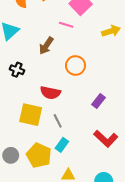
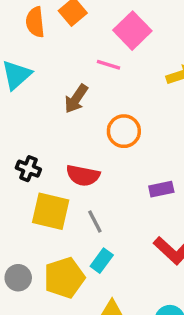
black cross: (17, 70) -> (28, 169), moved
purple rectangle: (98, 101) -> (161, 189), turned 40
yellow pentagon: (39, 155) -> (64, 278), turned 30

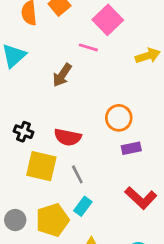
orange circle: (124, 131) -> (119, 118), moved

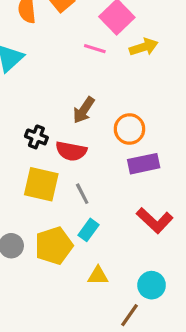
yellow arrow: (148, 56) -> (144, 47), moved
brown arrow: (62, 75) -> (84, 110), moved
black cross: (24, 132) -> (36, 137), moved
purple rectangle: (131, 148) -> (144, 164), size x1.4

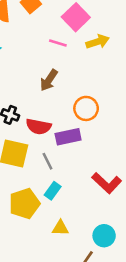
brown arrow: (84, 110) -> (49, 80), moved
purple rectangle: (144, 164) -> (68, 137), moved

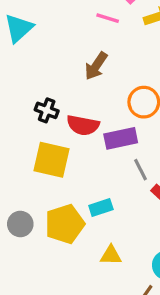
gray line: (47, 161) -> (140, 170), moved
cyan rectangle: (53, 191) -> (101, 208), turned 36

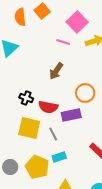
gray line: (140, 170) -> (53, 134), moved
yellow pentagon: (65, 224) -> (37, 167), turned -30

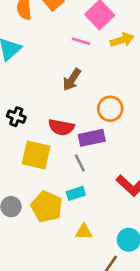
black cross: (26, 98) -> (16, 117), moved
gray line: (53, 134) -> (80, 163), moved

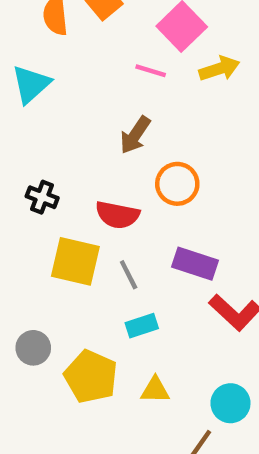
orange circle: (110, 109) -> (177, 184), moved
purple rectangle: (92, 138) -> (195, 264), moved, turned 30
gray line: (80, 163) -> (129, 275), moved
yellow pentagon: (47, 207) -> (91, 377), moved

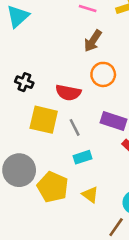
brown arrow: (135, 135) -> (93, 41), moved
gray circle: (33, 348) -> (19, 170), size x1.6
yellow triangle: (155, 390) -> (90, 195), turned 36

